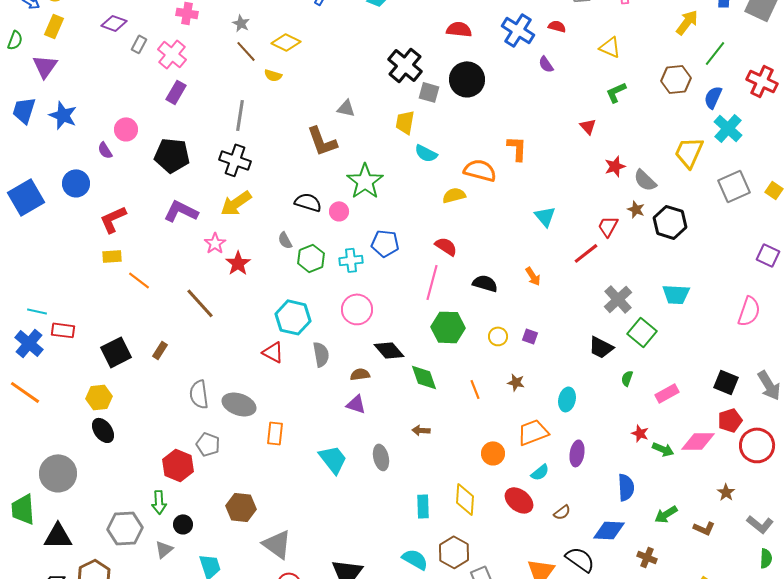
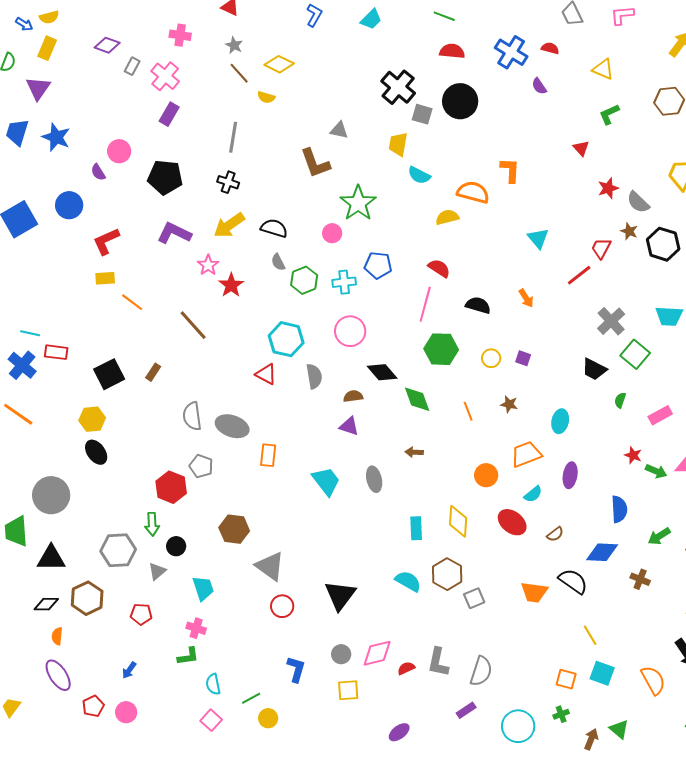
black cross: (235, 160) -> (228, 182), size x0.7
black semicircle: (308, 202) -> (274, 228), moved

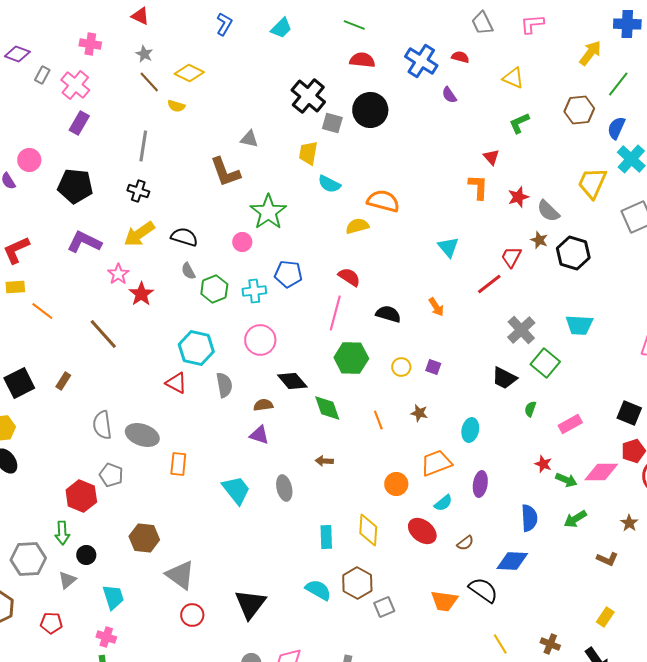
orange L-shape: (510, 170) -> (478, 187), moved
green arrow: (659, 536) -> (575, 519), moved
brown cross: (640, 579) -> (550, 644), moved

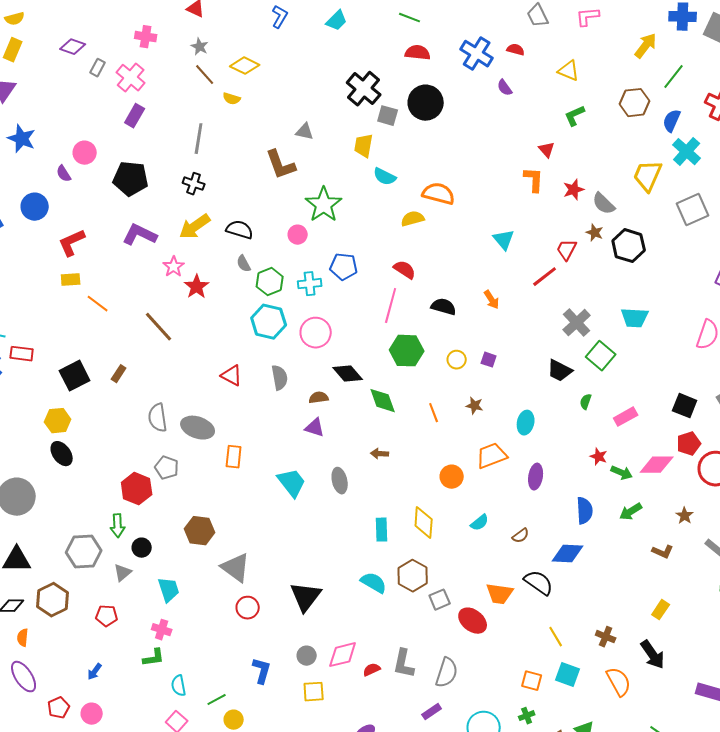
cyan hexagon: (196, 348) -> (269, 322), moved
cyan semicircle: (443, 503) -> (480, 523), moved
red ellipse: (422, 531) -> (473, 621), moved

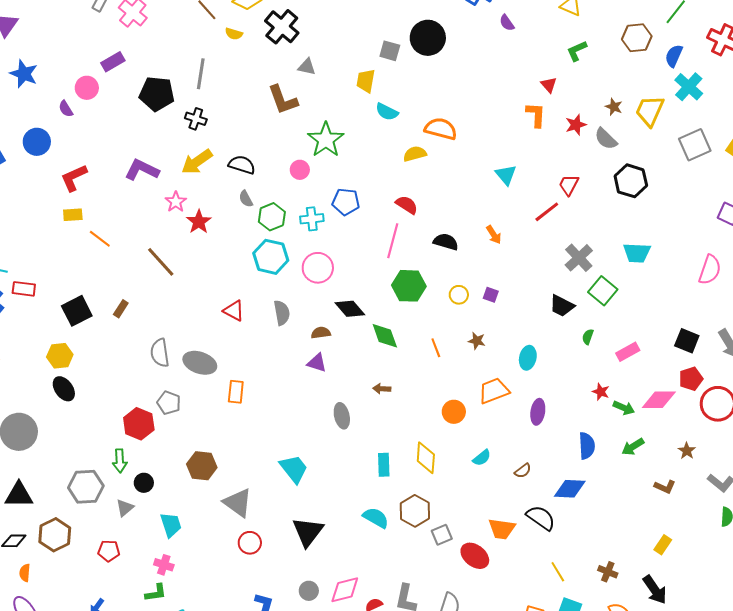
black cross: (364, 89) -> (282, 27), moved
purple rectangle: (135, 116) -> (113, 62), moved, turned 30
black pentagon: (131, 179) -> (157, 94), moved
brown star: (595, 233) -> (614, 107), moved
cyan trapezoid: (292, 483) -> (294, 469), moved

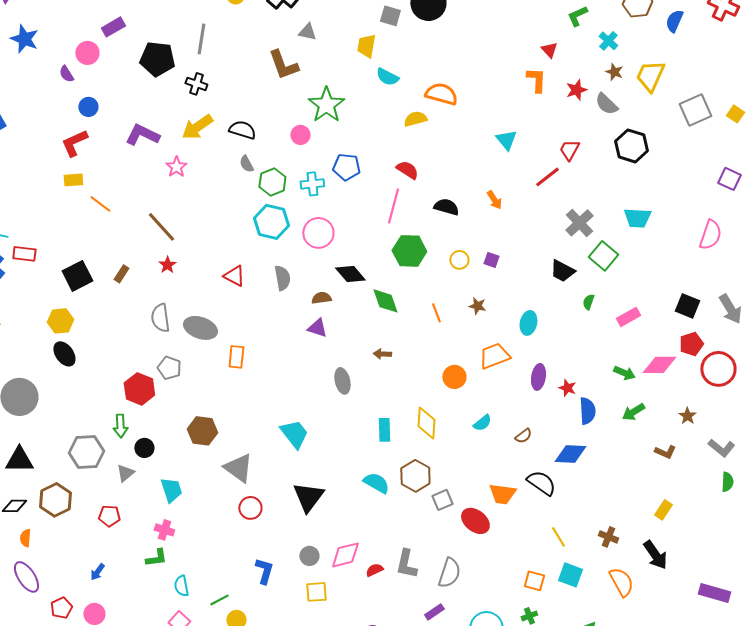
cyan cross: (689, 87) -> (608, 41), moved, size x0.7
blue circle: (37, 142) -> (88, 107), moved, size x0.7
red star: (199, 222) -> (167, 265), moved, size x0.7
red star: (601, 392) -> (567, 388), moved

